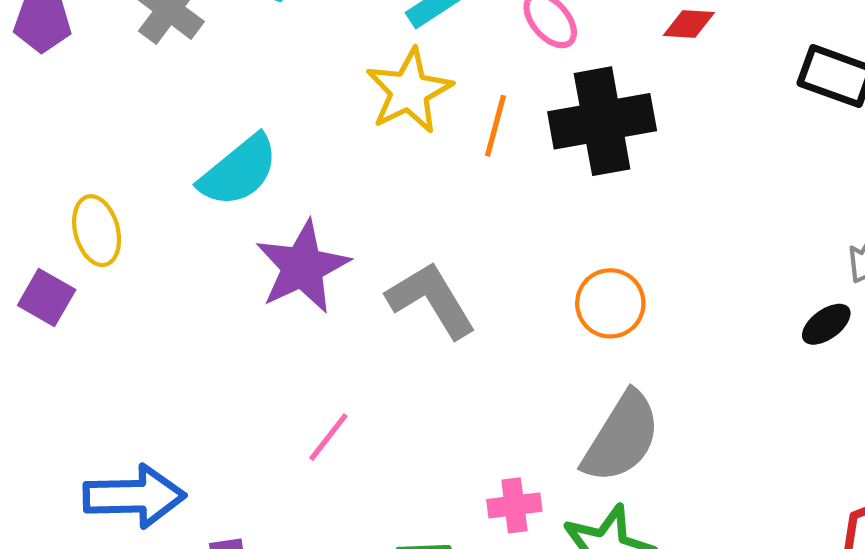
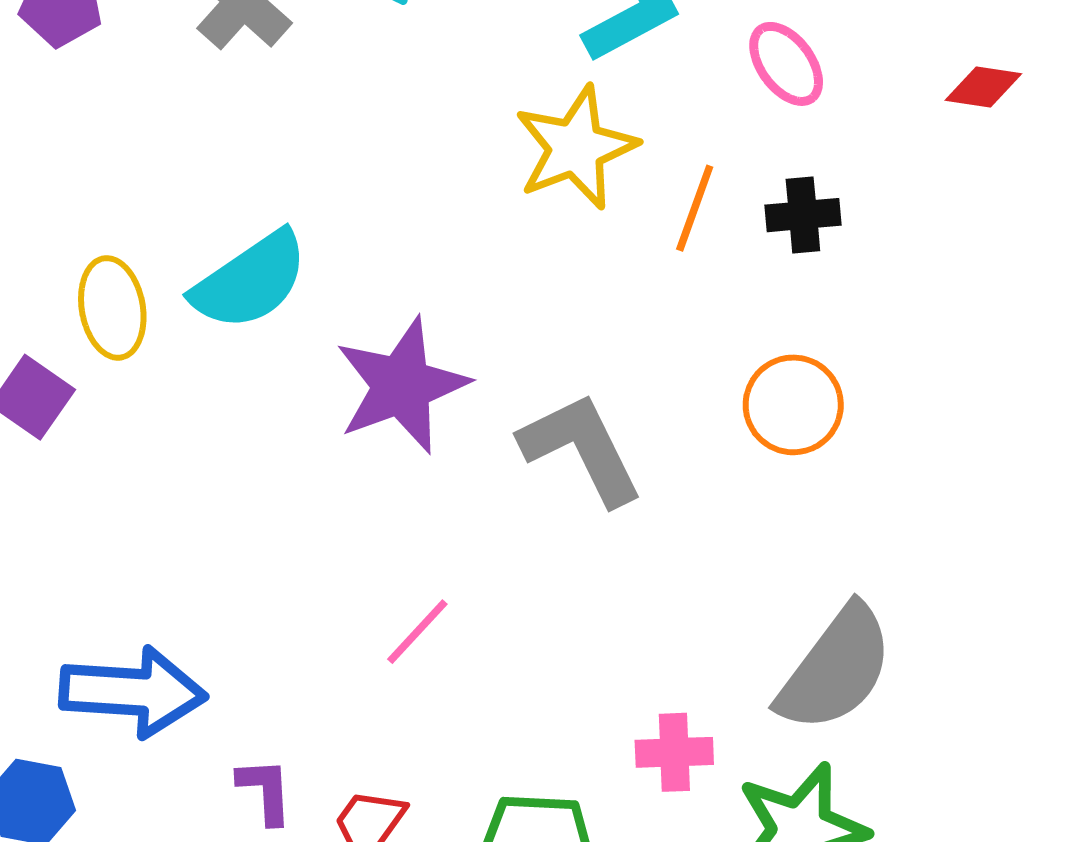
black cross: (602, 121) -> (803, 215), moved, size x0.5
cyan semicircle: (239, 171) -> (250, 281), moved
orange circle: (610, 303) -> (793, 405), moved

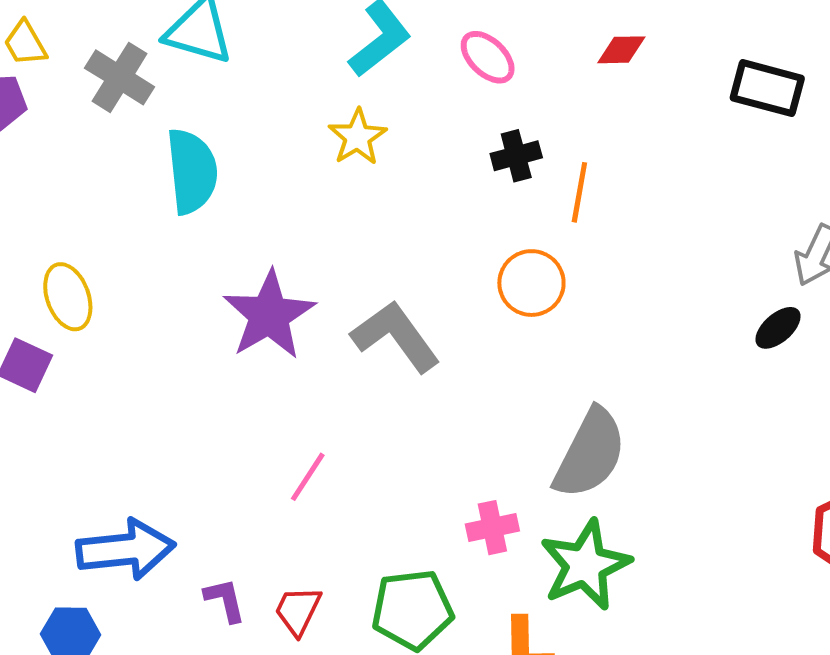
yellow star: (576, 148) -> (357, 137), size x0.7
orange line: (695, 208) -> (579, 192), moved
cyan semicircle: (250, 281) -> (192, 171), moved, turned -52

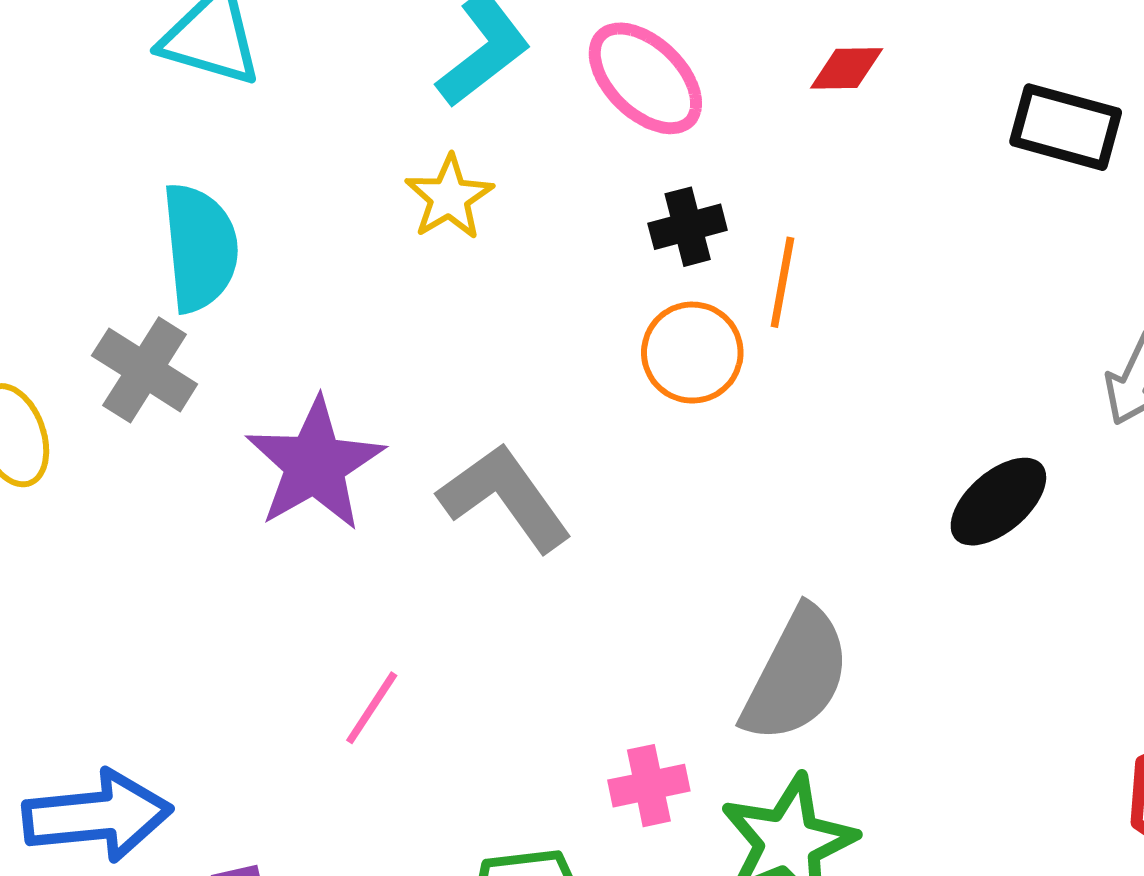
pink ellipse: (488, 57) -> (645, 78), size x1.4
gray cross: (120, 77) -> (145, 370), moved
orange circle: (531, 283) -> (692, 353), moved
black ellipse: (778, 328) -> (998, 502), moved, size x1.4

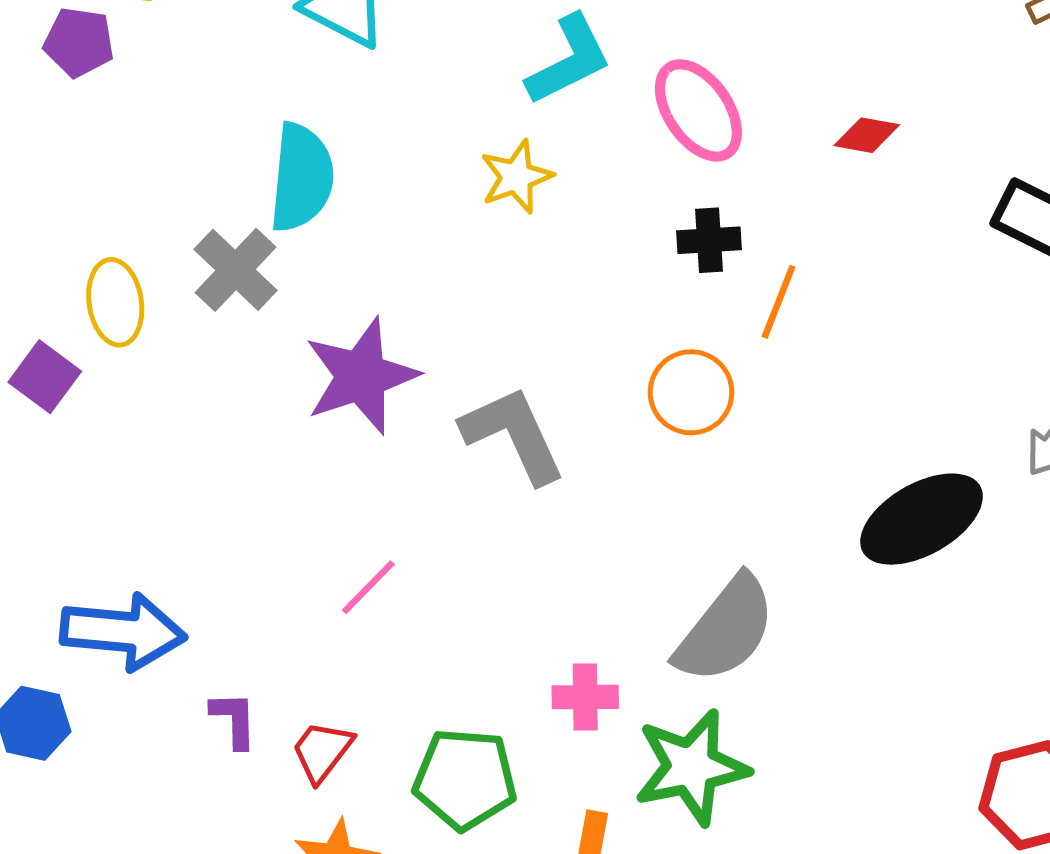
orange circle: (692, 353) -> (691, 392), moved
black ellipse: (998, 502) -> (922, 519), size x1.4

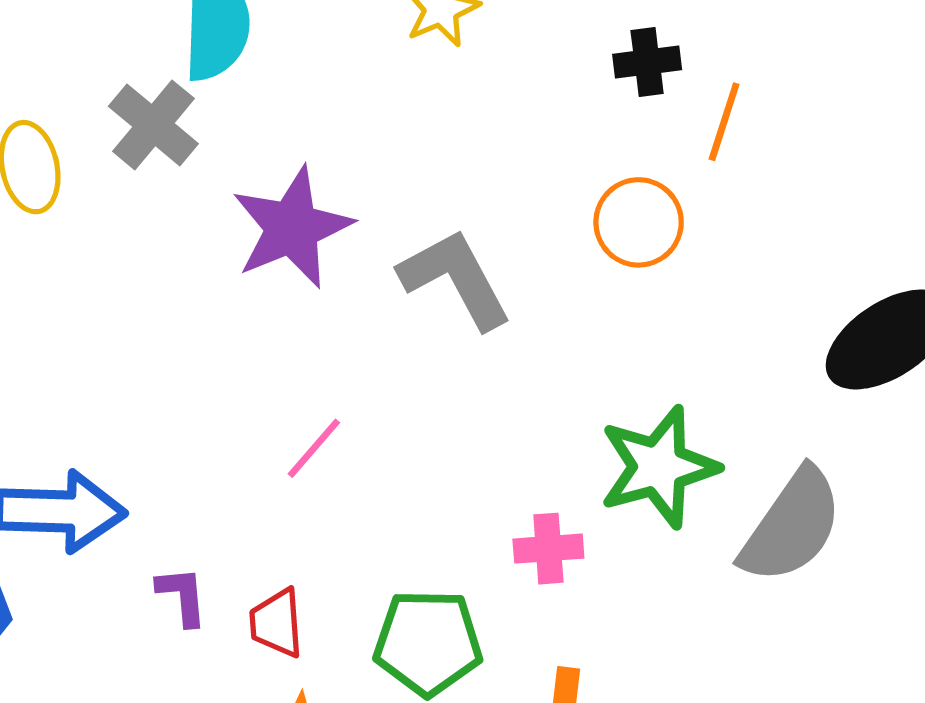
gray semicircle: (725, 630) -> (792, 526), moved
red trapezoid: (322, 751) -> (277, 623), turned -38
green star: (691, 767) -> (659, 467), moved

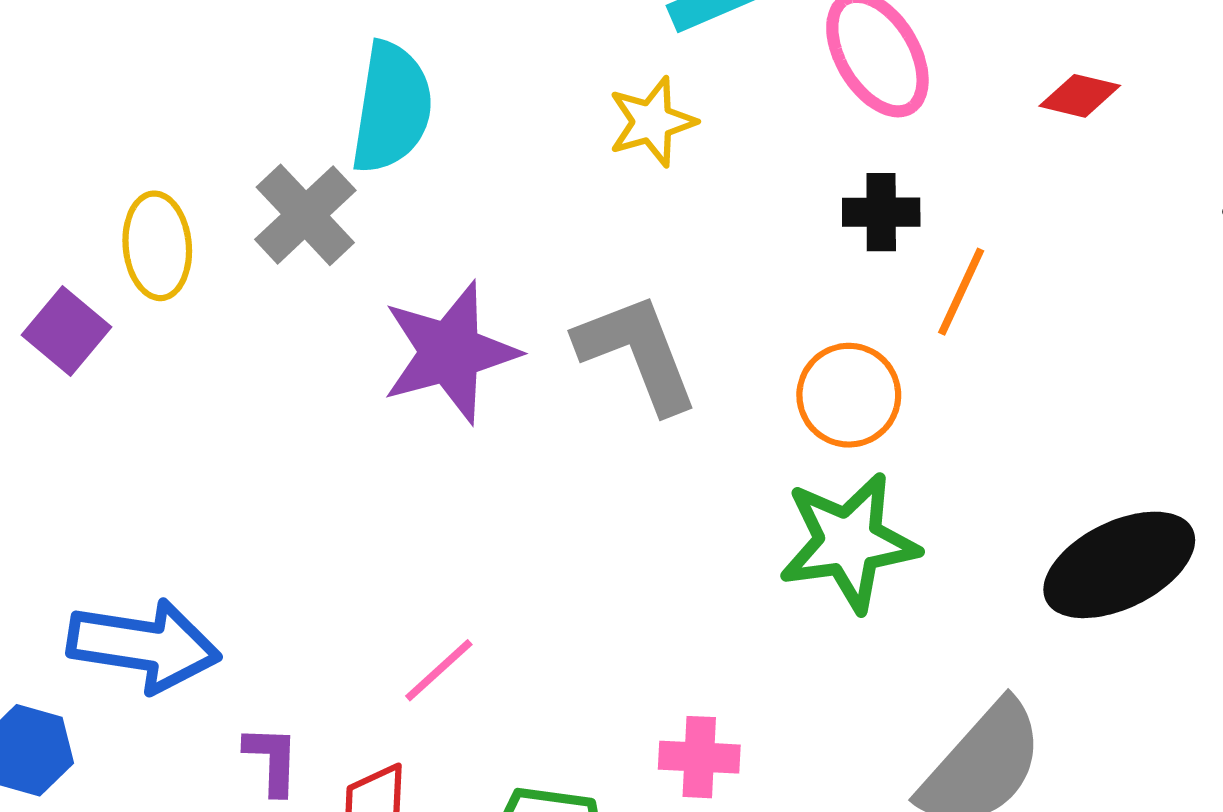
gray L-shape: (455, 279) -> (637, 353), moved
pink line: (314, 448) -> (439, 670), moved
green star: (659, 467) -> (849, 542), moved

